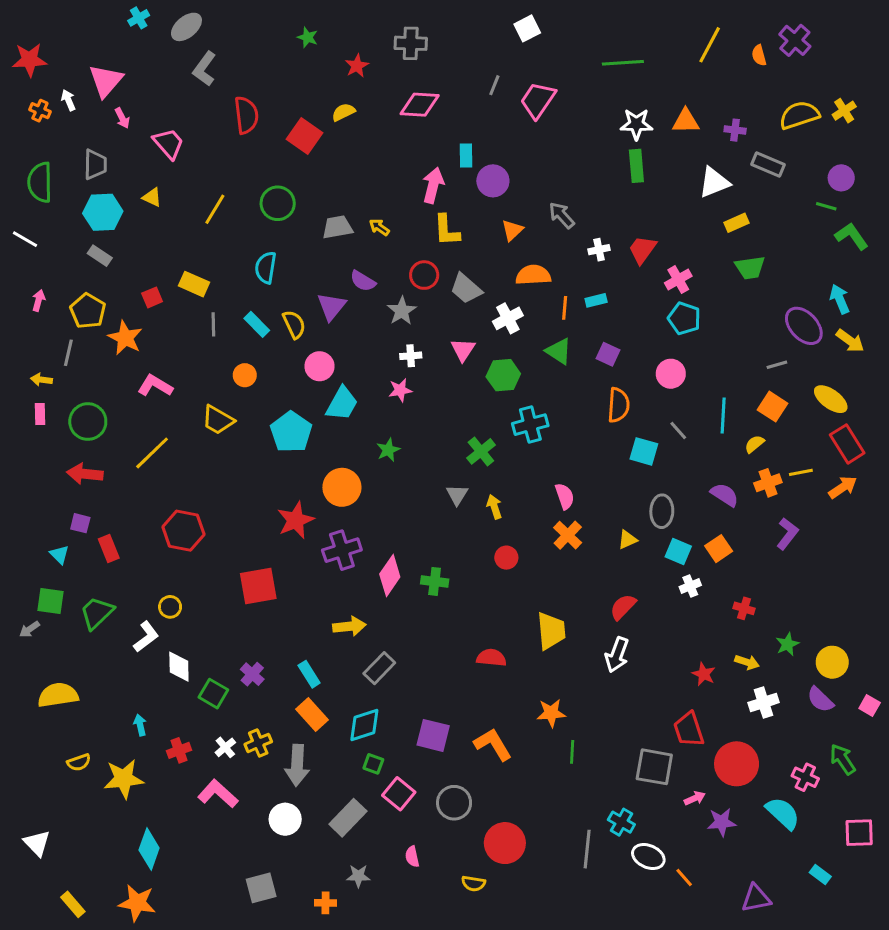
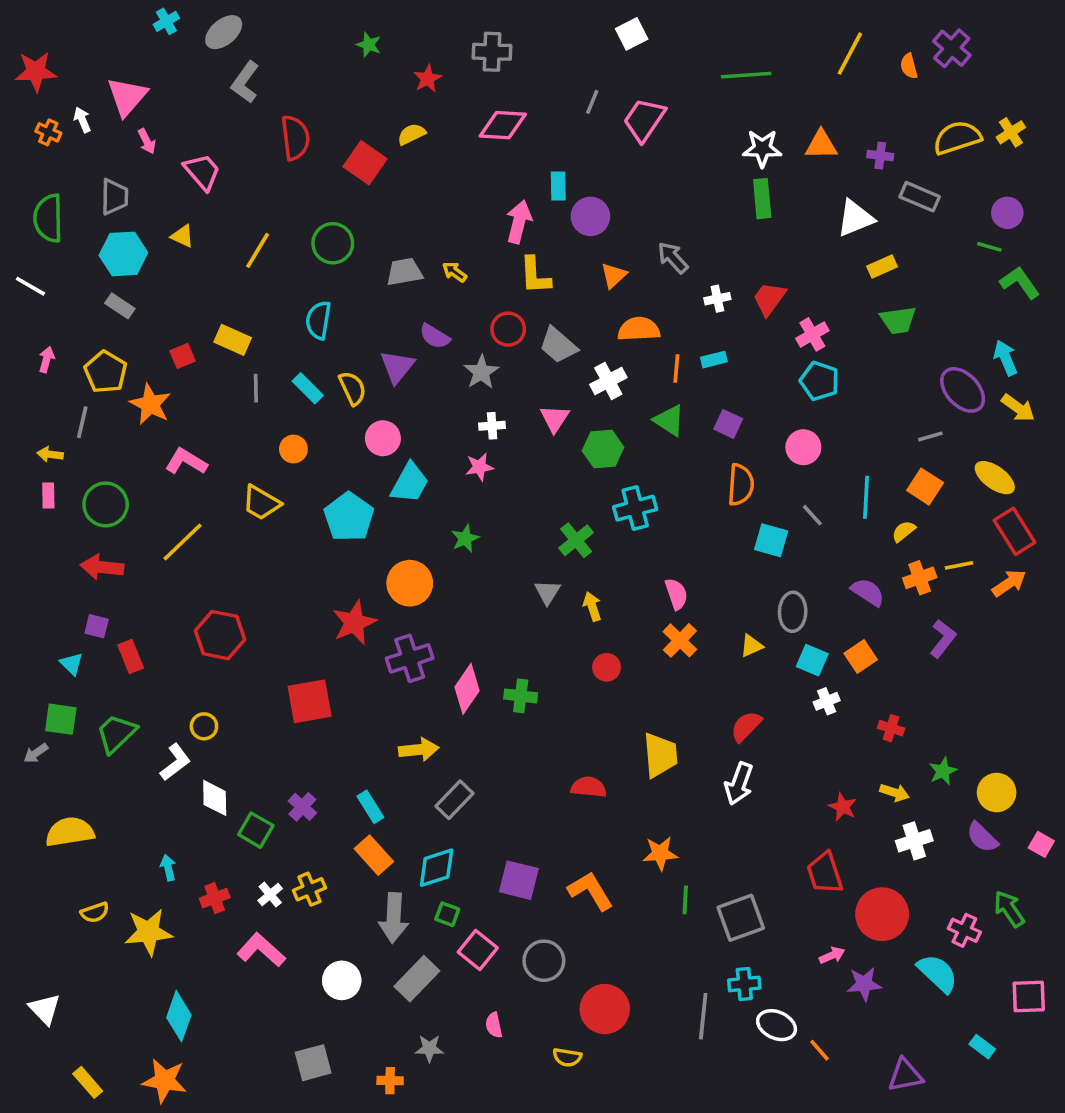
gray arrow: (297, 765) -> (394, 918), moved
gray square: (654, 767) -> (741, 918), moved, turned -30
cyan cross: (621, 822) -> (744, 984), turned -35

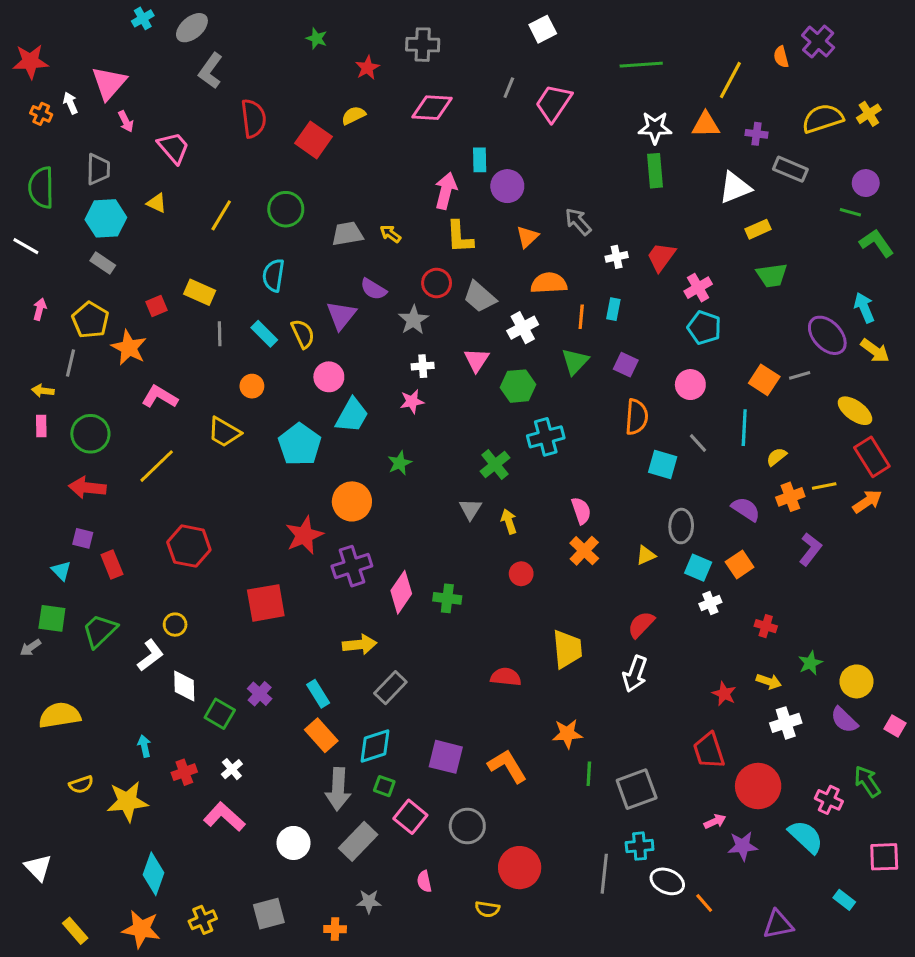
yellow line: (850, 54) -> (730, 80), moved
cyan rectangle: (714, 360) -> (613, 309), turned -65
green triangle: (669, 420) -> (575, 361), turned 40
orange square: (925, 487) -> (764, 380), moved
yellow cross: (310, 889) -> (203, 920), moved

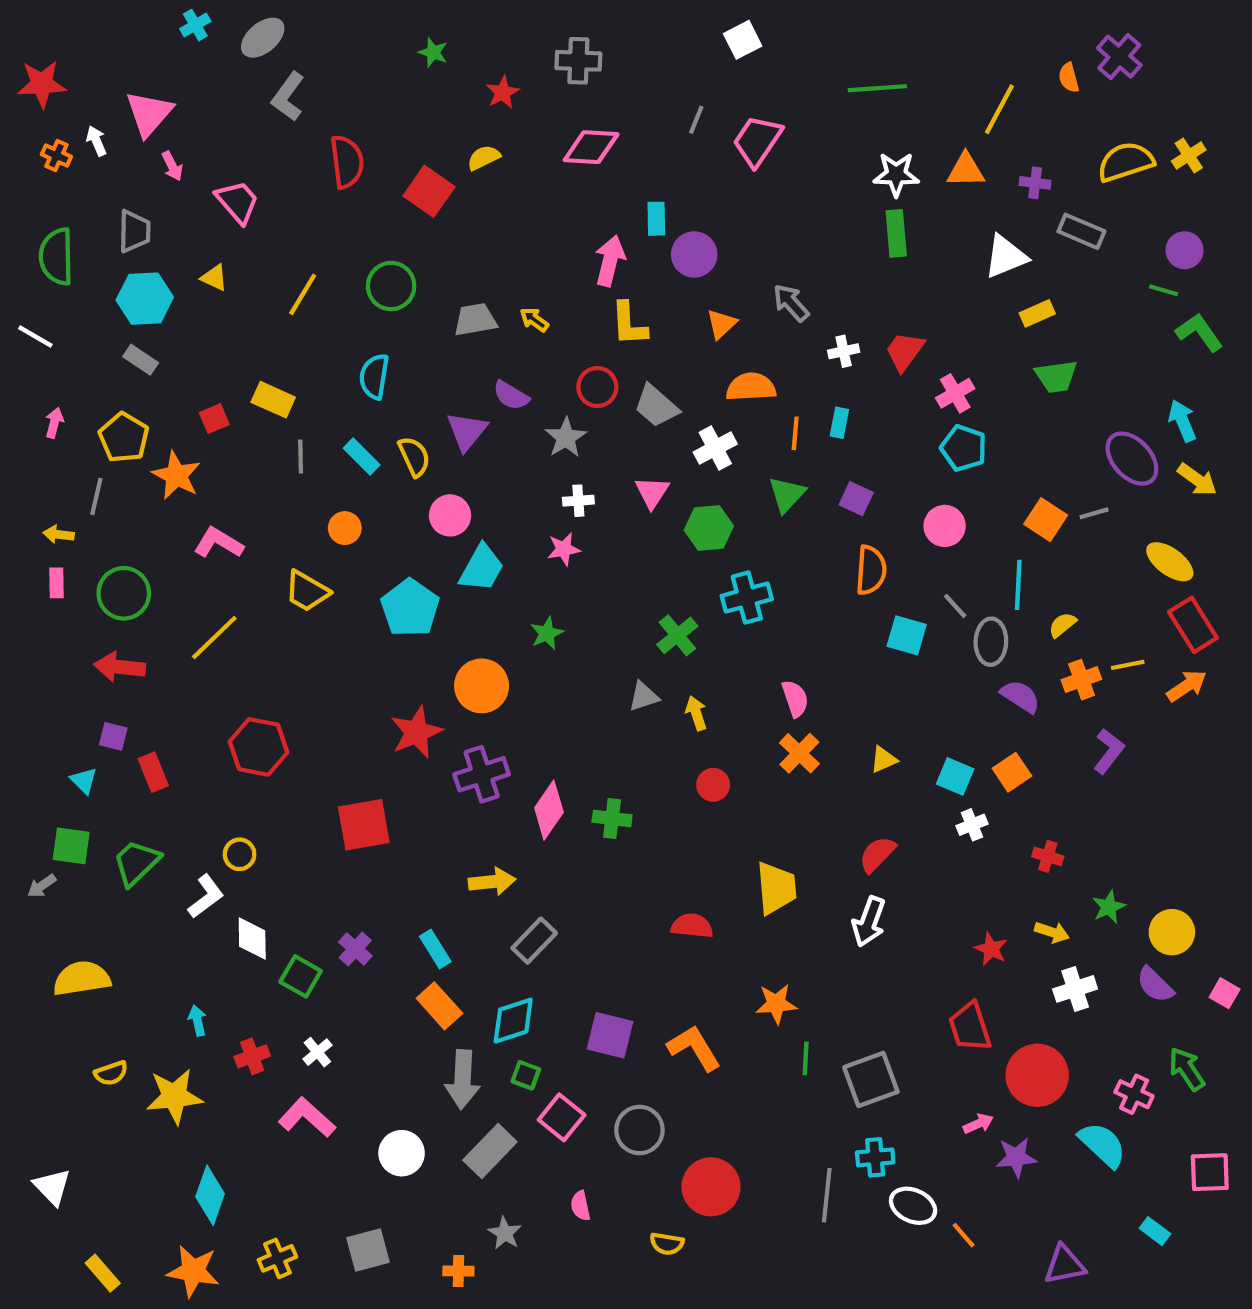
gray triangle: (470, 509) -> (644, 696), turned 40
gray ellipse: (681, 526) -> (991, 642), moved
gray star: (369, 901) -> (505, 1233), turned 30

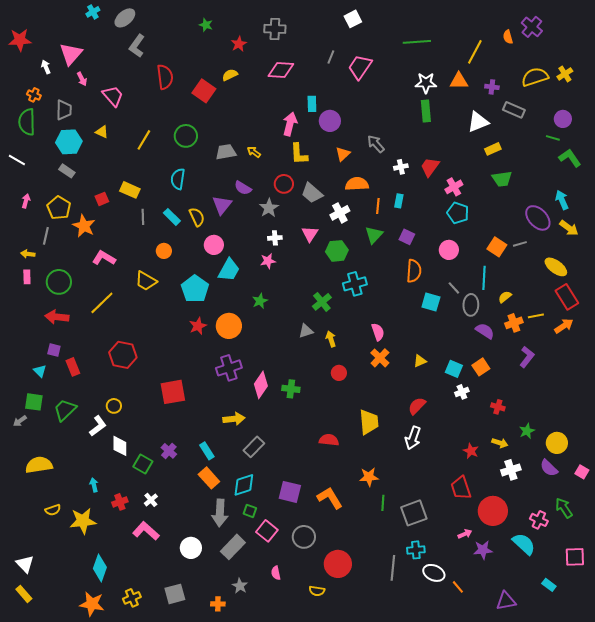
orange cross: (56, 156) -> (34, 95), moved
red star: (416, 732) -> (198, 326), moved, size x0.7
yellow rectangle: (103, 1273) -> (24, 594), moved

